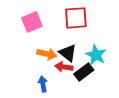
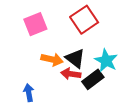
red square: (76, 18) -> (84, 20), turned -30
blue arrow: (43, 84) -> (29, 93), moved

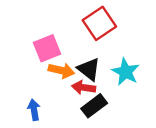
pink square: (35, 24) -> (47, 48), moved
black rectangle: (93, 79) -> (94, 106), moved

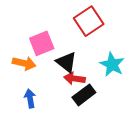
black triangle: (89, 69) -> (66, 62), moved
orange arrow: (61, 70) -> (24, 63), moved

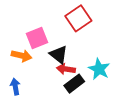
cyan star: (112, 64) -> (99, 69), moved
blue arrow: (30, 98) -> (15, 87), moved

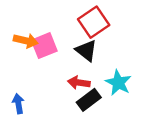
black triangle: (59, 55) -> (86, 51), moved
orange arrow: (21, 56) -> (26, 41), moved

